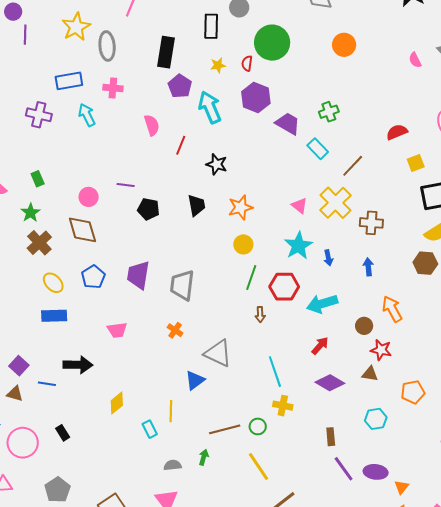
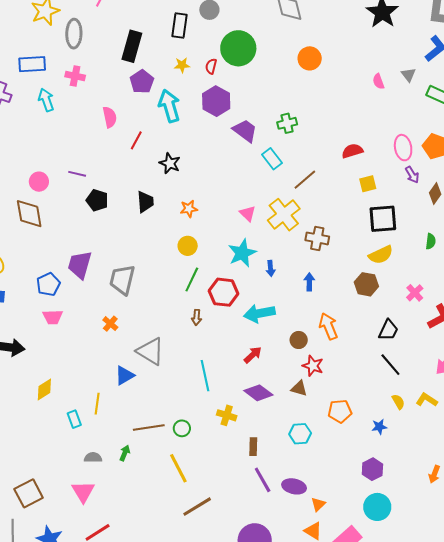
orange star: (240, 207) -> (189, 209), size x0.7
blue pentagon: (93, 277) -> (48, 284), moved
yellow cross: (283, 406) -> (227, 415), moved

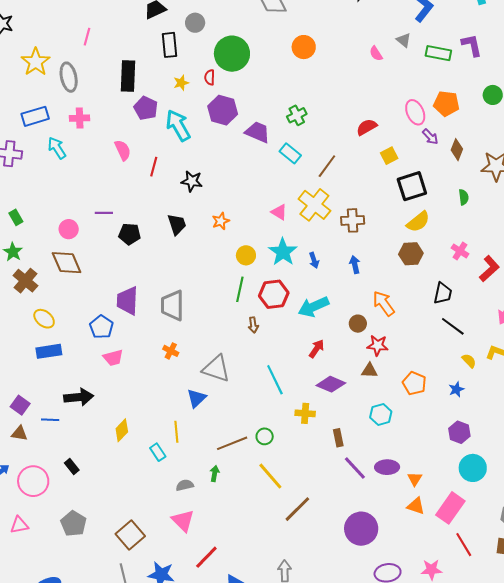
yellow circle: (188, 246) -> (246, 255), moved
orange pentagon: (340, 411) -> (414, 383), turned -30

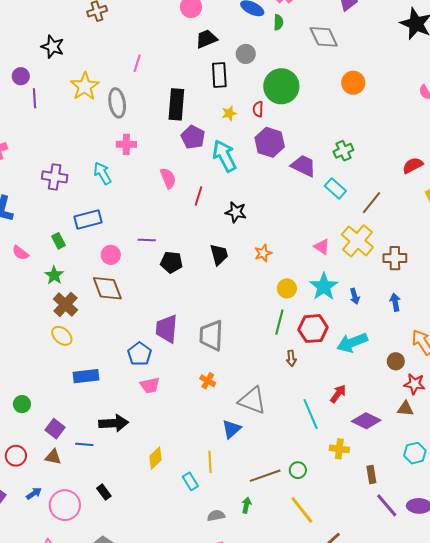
blue rectangle: (35, 116) -> (88, 219), moved
yellow ellipse: (44, 319) -> (62, 336), moved
red arrow: (317, 349) -> (338, 394), moved

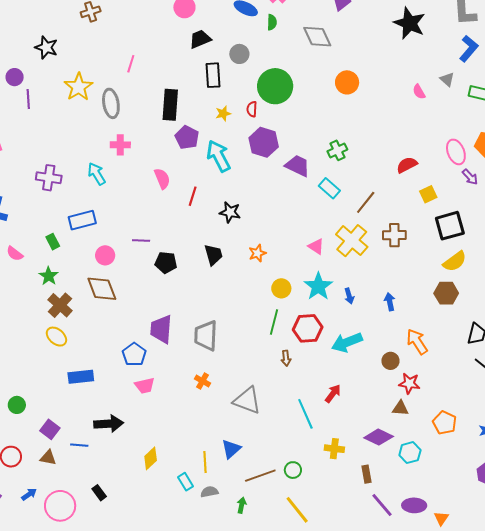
brown cross: (395, 258) -> (394, 235), moved
purple diamond: (366, 421) -> (379, 437), moved
blue triangle: (231, 429) -> (231, 449), moved
gray semicircle: (216, 516) -> (209, 492), moved

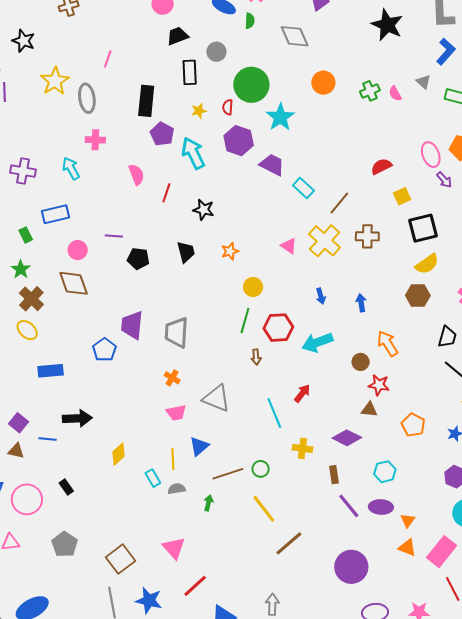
green cross: (337, 150) -> (370, 91), moved
cyan star: (318, 286) -> (280, 117), moved
pink trapezoid: (145, 386) -> (176, 413), moved
cyan hexagon: (410, 453) -> (385, 472), moved

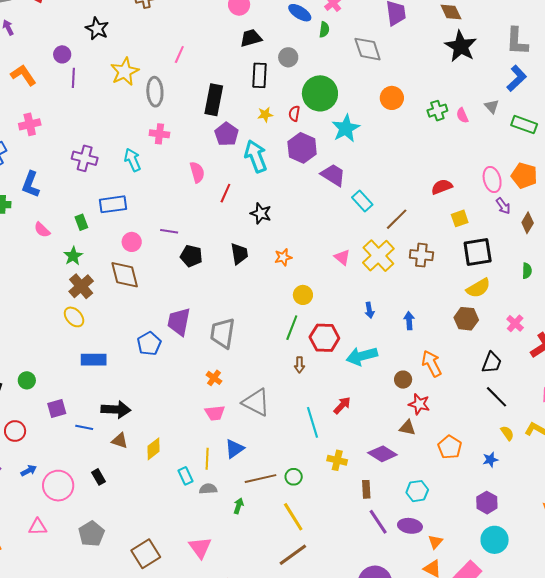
purple square: (18, 423) -> (57, 408), turned 30
brown triangle: (16, 451) -> (120, 441), moved
brown line: (289, 543) -> (293, 555), moved

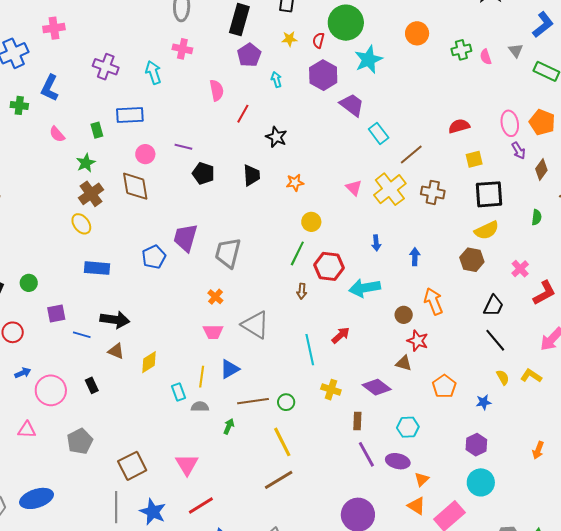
cyan arrow: (256, 156) -> (276, 80), size x0.5

